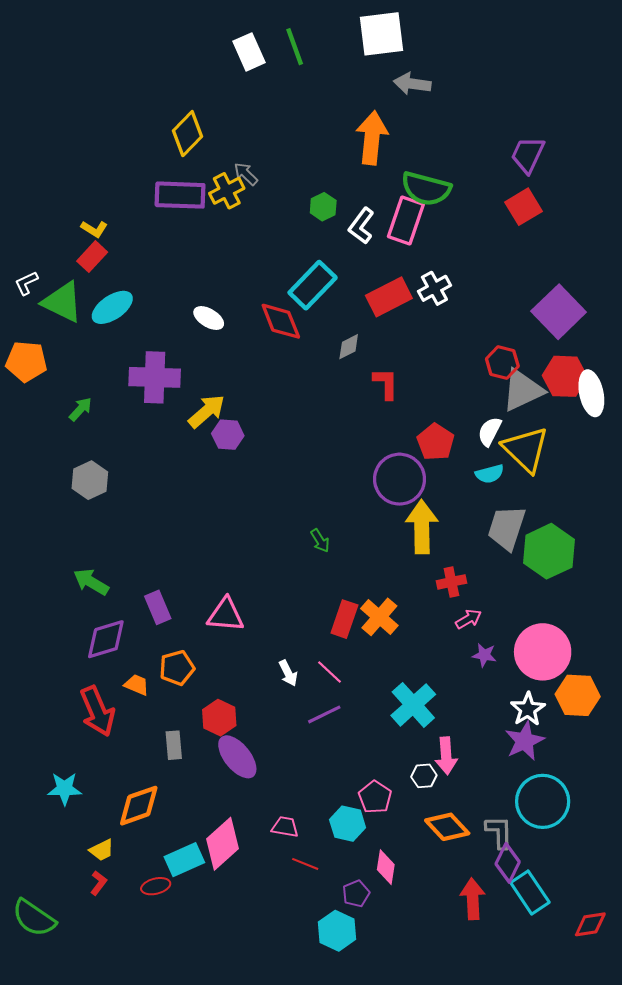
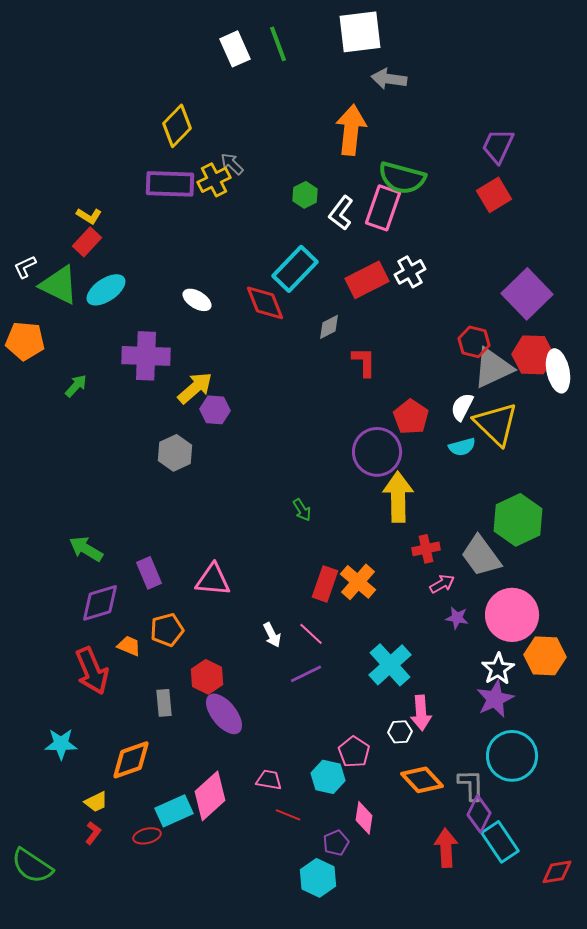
gray hexagon: (90, 480) -> (175, 453), moved
gray trapezoid: (507, 528) -> (481, 556), moved, turned -54

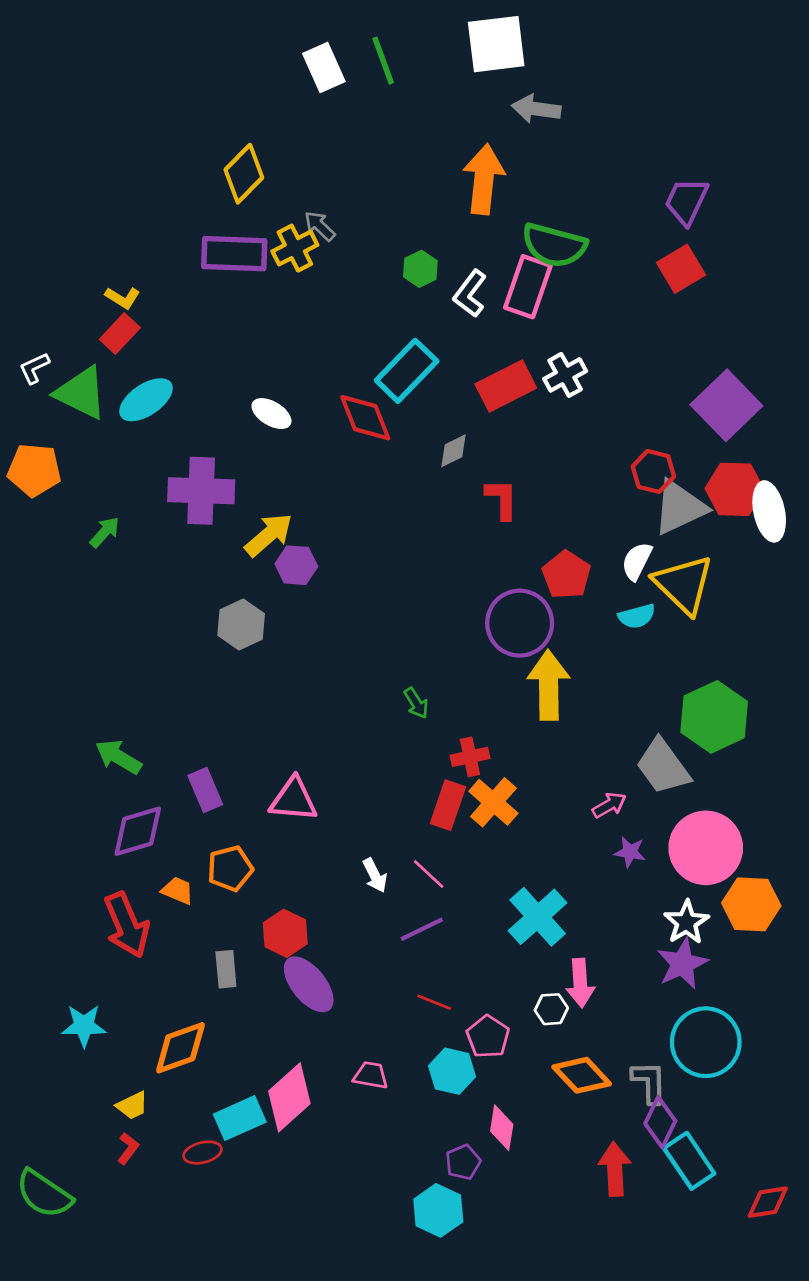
red cross: (426, 549) -> (470, 757), moved
red line: (288, 815) -> (434, 1002), moved

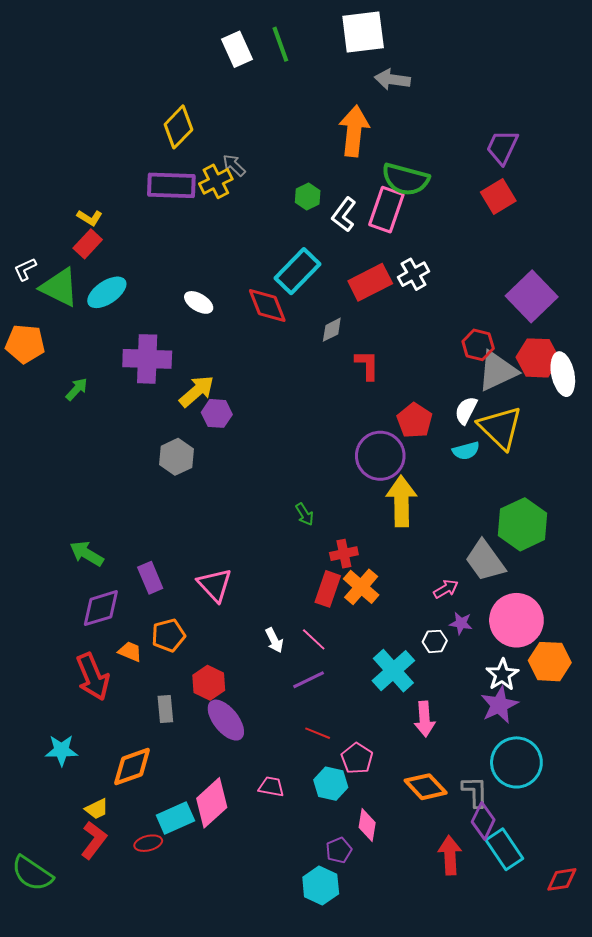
pink triangle: (294, 800) -> (215, 585), turned 42
white hexagon: (551, 1009) -> (435, 641), moved
red L-shape: (128, 1148) -> (94, 840), size x1.6

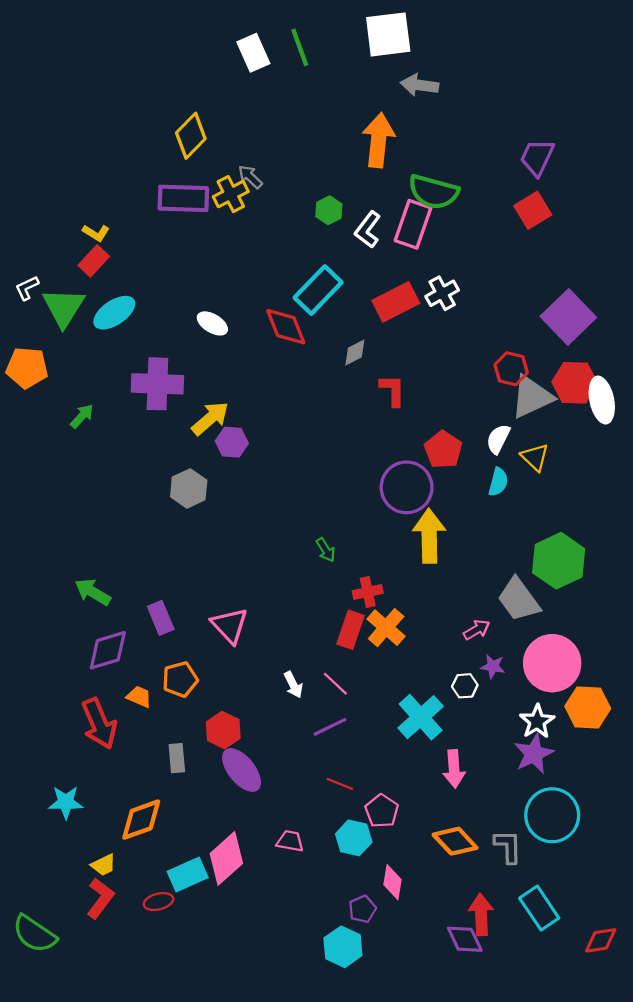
green triangle: (59, 287) -> (64, 307), turned 36
yellow triangle: (500, 428) -> (535, 457), size x0.6
cyan semicircle: (466, 451) -> (498, 482), turned -60
purple diamond: (483, 821) -> (465, 939), moved, turned -51

